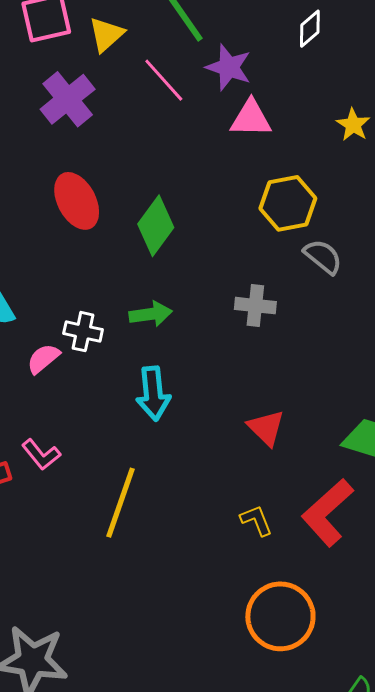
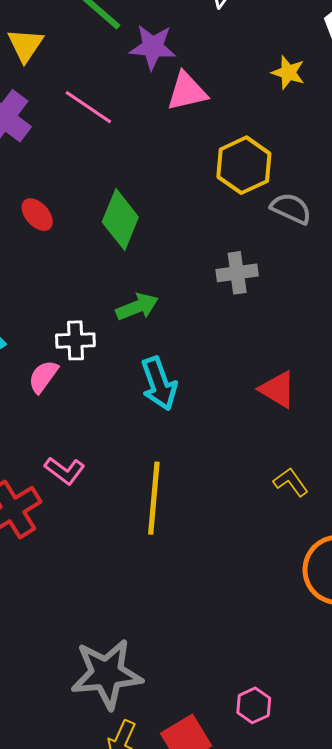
pink line: (164, 80) -> (88, 107), moved
red ellipse: (77, 201) -> (37, 215), size x0.6

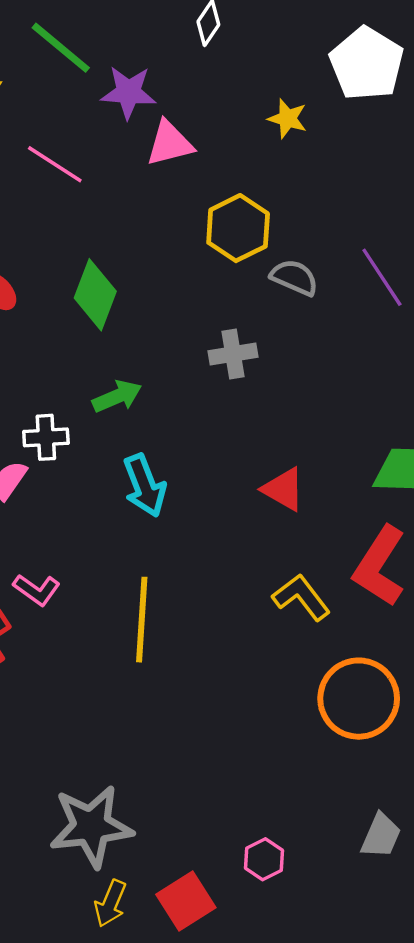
yellow L-shape: (291, 482) -> (301, 597), size x1.4

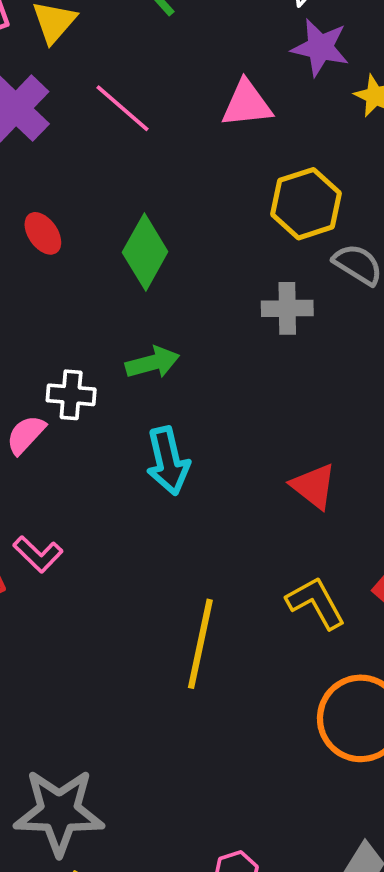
purple star: (128, 92) -> (320, 47), moved
gray cross: (233, 354) -> (287, 308), moved
yellow line: (142, 620) -> (200, 644), moved

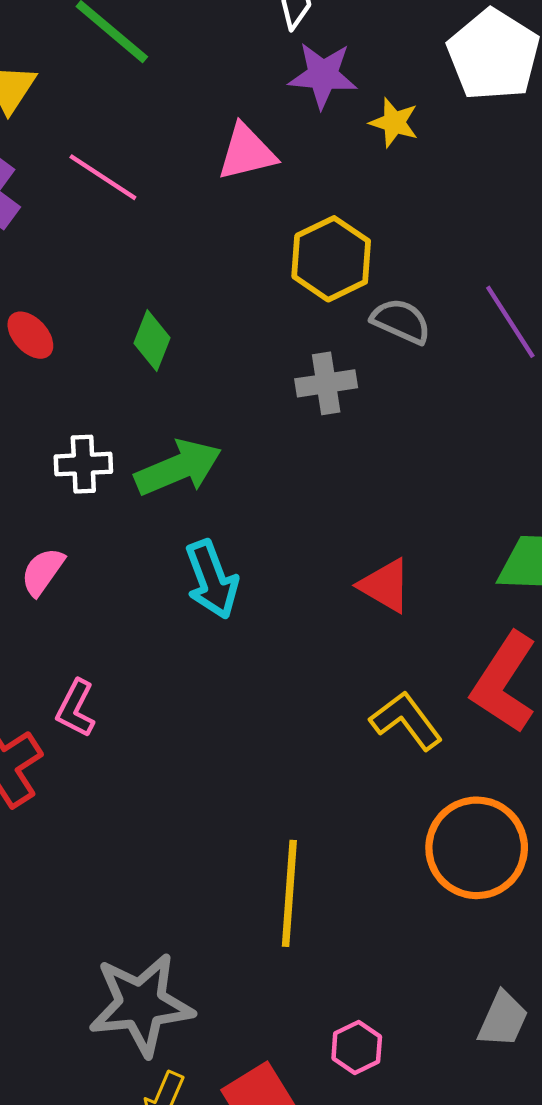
green diamond: (145, 252) -> (152, 340), size x0.7
green arrow: (152, 363) -> (178, 468), size x1.4
white cross: (71, 395) -> (83, 464), moved
pink L-shape: (38, 554) -> (76, 708), turned 81
yellow line: (200, 644) -> (289, 893), moved

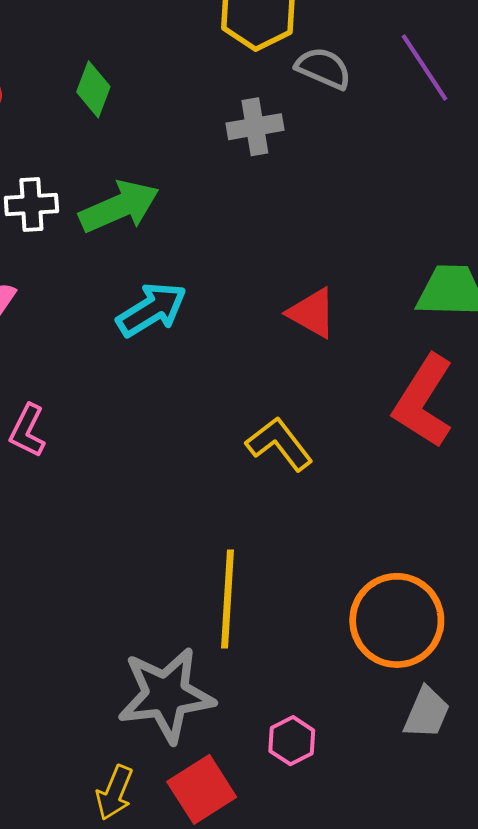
cyan arrow: (212, 579) -> (152, 310), turned -100
yellow L-shape: (406, 721) -> (279, 444), moved
orange circle: (477, 848) -> (397, 620), moved
gray star: (141, 1004) -> (166, 695), moved

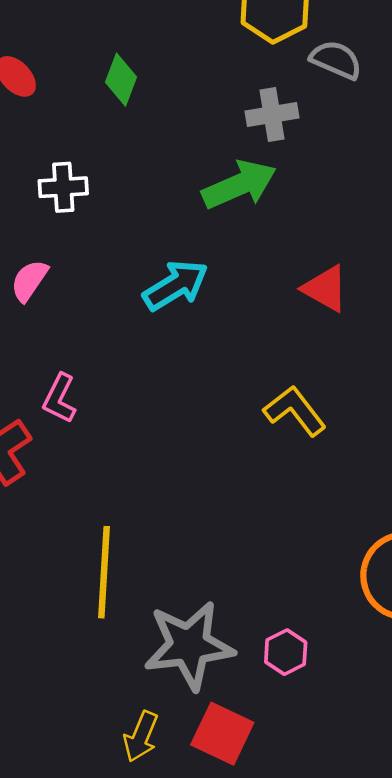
green arrow: (119, 207) -> (239, 185), moved
yellow line: (227, 599) -> (104, 572), moved
pink hexagon: (292, 741) -> (286, 652), moved
red square: (202, 789) -> (222, 734), turned -32

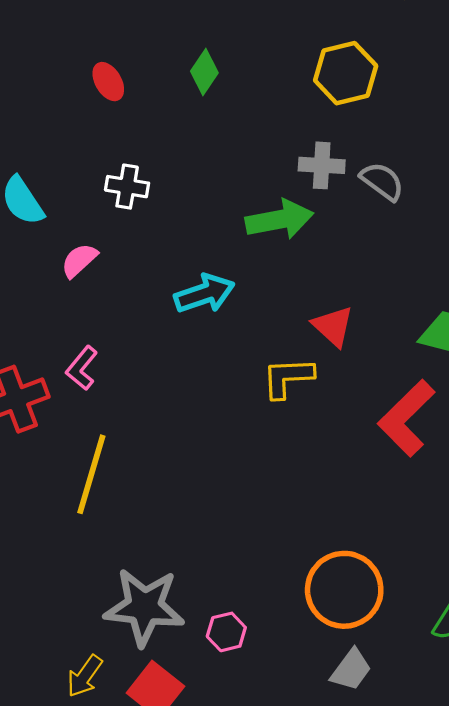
gray semicircle: (336, 60) -> (382, 181), moved
green diamond: (121, 80) -> (204, 72), moved
yellow L-shape: (295, 411) -> (288, 378), moved, turned -68
yellow line: (104, 572) -> (91, 474), moved

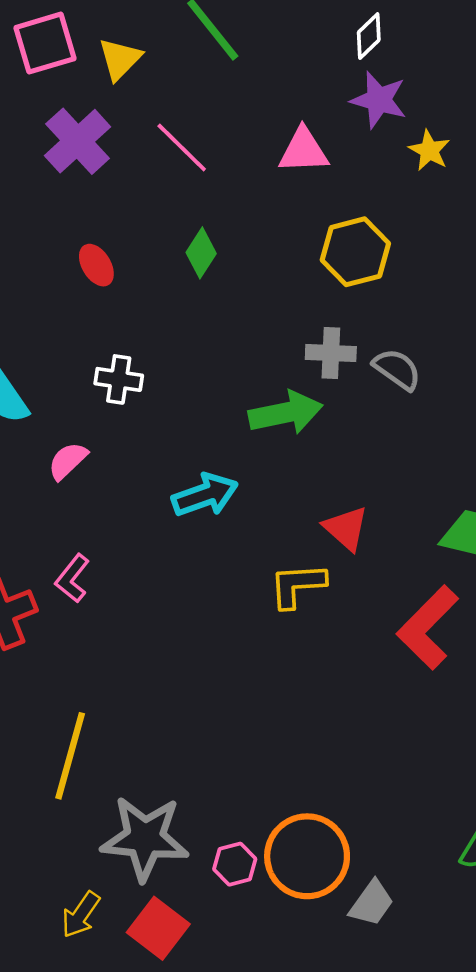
yellow line: (91, 474) -> (70, 756), moved
orange circle: (344, 590) -> (307, 856), moved

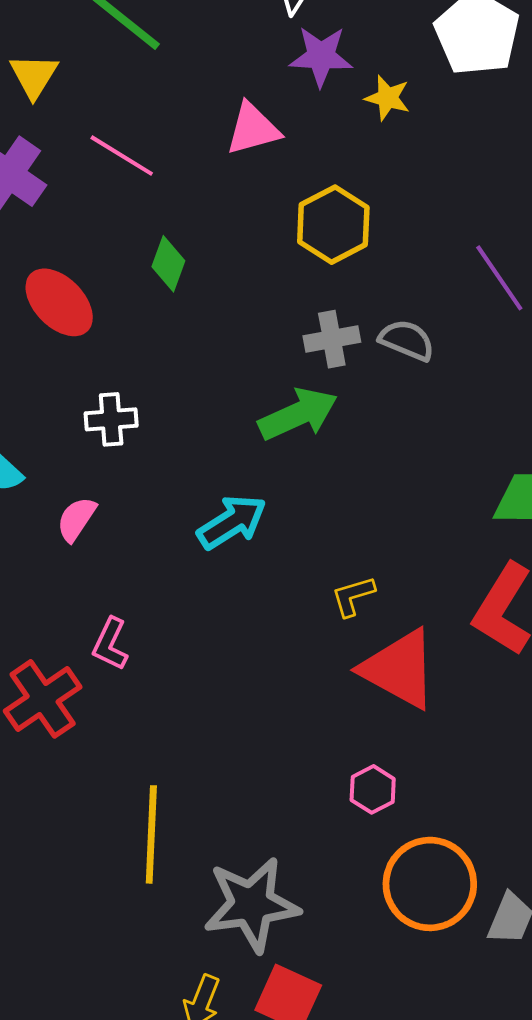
red ellipse: (96, 265) -> (59, 302), size x1.6
red triangle: (346, 528) -> (399, 669), moved, size x1.6
yellow L-shape: (297, 585) -> (353, 596), size x0.7
pink hexagon: (235, 864) -> (373, 789), moved

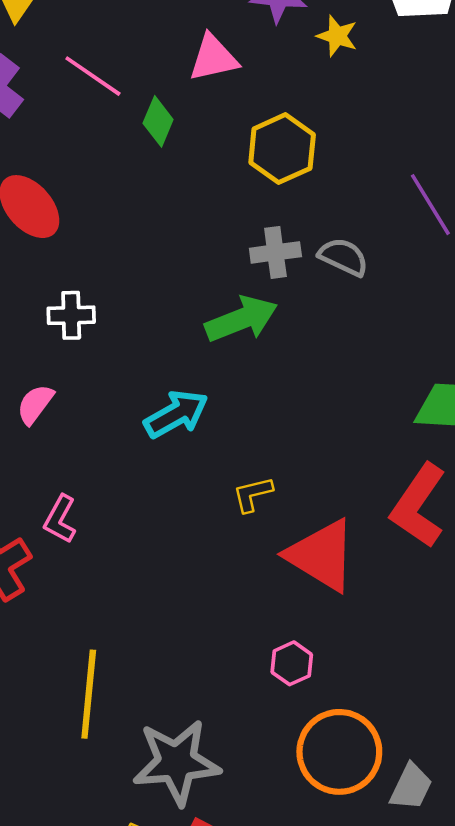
green diamond: (168, 264) -> (158, 121), moved
yellow L-shape: (353, 596) -> (253, 494), moved

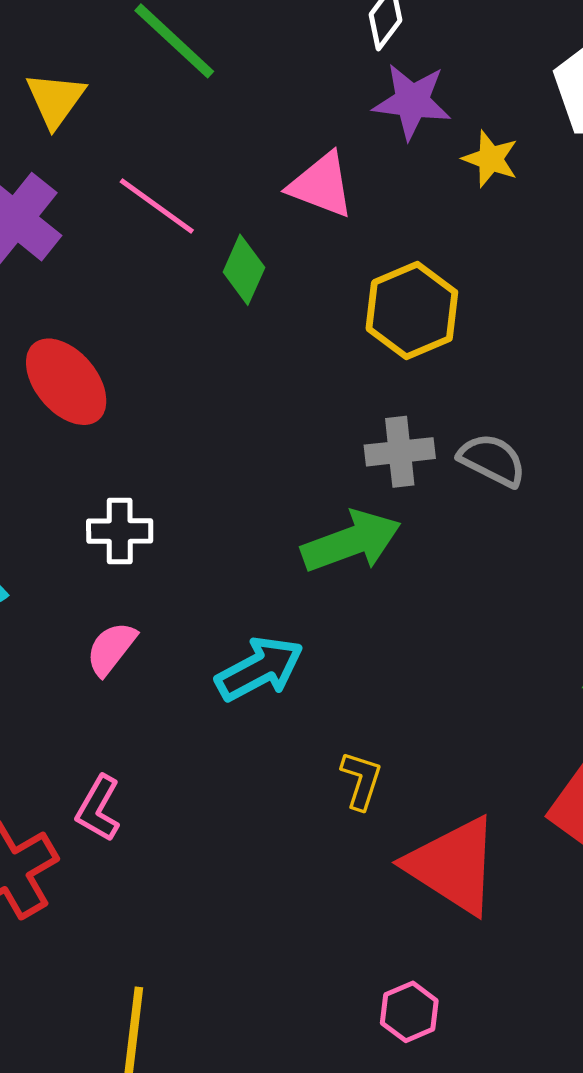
pink triangle: (213, 58) -> (321, 185), turned 32
pink semicircle: (35, 404) -> (111, 649), moved
yellow L-shape: (253, 494) -> (361, 780), turned 120

